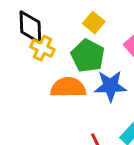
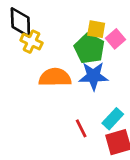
yellow square: (94, 23) -> (96, 29), moved, turned -30
green pentagon: (88, 56) -> (89, 48), moved

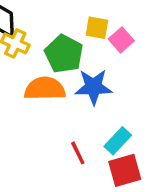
green pentagon: (89, 48) -> (64, 54), moved

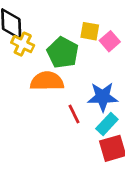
blue star: (93, 87) -> (103, 97), moved
red line: (78, 153) -> (74, 114), moved

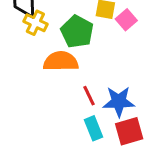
blue star: (103, 97) -> (119, 102), moved
cyan rectangle: (107, 124) -> (93, 128), moved, turned -65

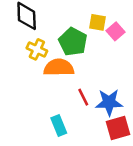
yellow cross: (35, 23) -> (37, 49), moved
cyan rectangle: (93, 128) -> (59, 126), moved

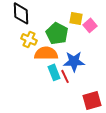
blue star: (109, 102) -> (74, 61), moved
cyan rectangle: (59, 126) -> (54, 72), moved

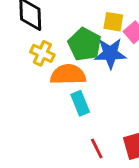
blue star: (74, 61) -> (110, 53), moved
red line: (65, 76) -> (97, 149), moved

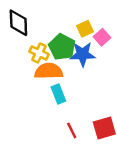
yellow square: (113, 22) -> (85, 29), turned -35
yellow cross: (42, 53) -> (39, 53), moved

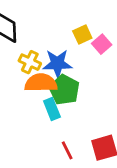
green pentagon: (62, 47) -> (64, 90), moved
blue star: (83, 54) -> (57, 63), moved

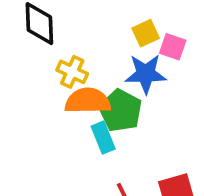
pink square: (102, 44) -> (173, 47), turned -30
blue star: (57, 63) -> (146, 74), moved

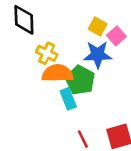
yellow square: (146, 33) -> (98, 27), turned -36
pink square: (173, 47) -> (116, 36), turned 30

